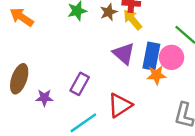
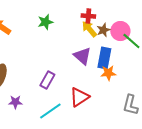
brown star: (109, 12) -> (103, 30), moved
pink circle: (172, 57) -> (120, 31), moved
purple star: (44, 98) -> (15, 102), moved

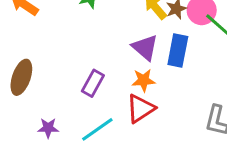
orange star: (108, 73) -> (144, 80), moved
purple star: (15, 102) -> (48, 128), moved

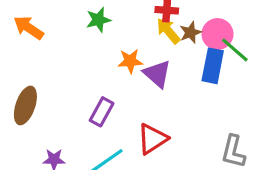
blue rectangle: (178, 50) -> (213, 66), moved
orange star: (144, 80) -> (130, 61), moved

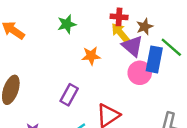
brown star: (190, 32) -> (145, 27), moved
pink circle: (217, 34) -> (140, 73), moved
purple triangle: (157, 74) -> (132, 46), moved

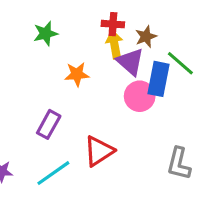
yellow arrow: (120, 33) -> (115, 44), turned 30

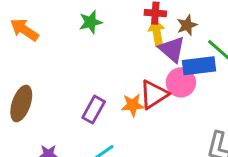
orange star: (77, 74) -> (133, 105), moved
blue rectangle: (158, 79) -> (199, 66), turned 72
red triangle: (99, 151) -> (154, 94), moved

